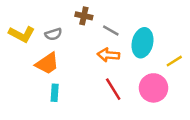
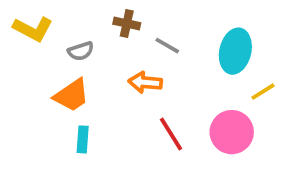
yellow L-shape: (22, 34) -> (33, 29), moved
cyan ellipse: (143, 43) -> (235, 51), moved
orange arrow: (108, 55) -> (145, 82), moved

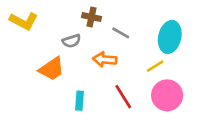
gray semicircle: (81, 51) -> (72, 41), moved
yellow line: (263, 92) -> (155, 66), moved
cyan rectangle: (83, 139) -> (79, 101), moved

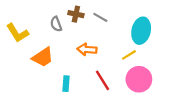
yellow L-shape: (24, 21) -> (17, 33), moved, turned 30
gray line: (121, 33) -> (100, 17), moved
gray semicircle: (72, 41) -> (56, 24), moved, turned 88

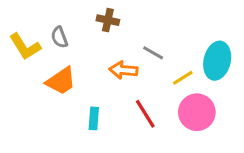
gray line: (100, 17) -> (153, 53), moved
gray semicircle: (56, 24) -> (59, 37), moved
cyan ellipse: (141, 31) -> (217, 61), moved

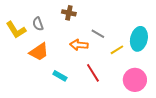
pink circle: (197, 112) -> (135, 80), moved
cyan rectangle: (94, 118) -> (60, 76), turned -64

